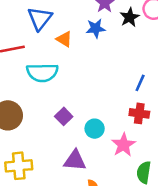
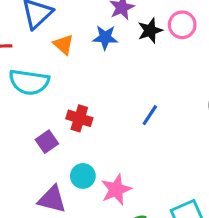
red cross: (139, 113) -> (79, 118), moved
cyan circle: (95, 129) -> (83, 176), moved

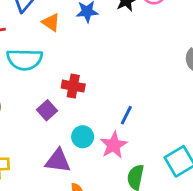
blue line: (150, 115) -> (126, 115), moved

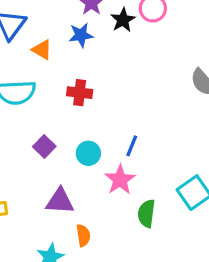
red cross: (73, 86) -> (80, 93), moved
cyan circle: (83, 137) -> (88, 153), moved

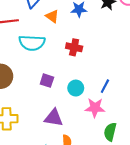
purple square: (44, 146) -> (47, 81), turned -32
pink star: (120, 180) -> (95, 108), turned 30

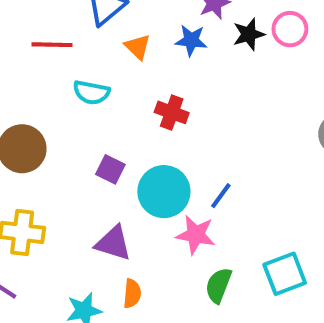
cyan semicircle: (32, 43) -> (91, 92), size x0.7
cyan circle: (76, 88) -> (164, 192), size x1.6

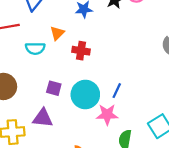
orange triangle: (138, 47) -> (57, 33), moved, turned 42
purple triangle: (113, 243) -> (43, 118), moved

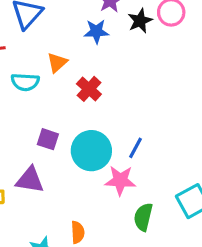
red cross: (81, 51) -> (89, 89), turned 30

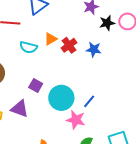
blue star: (96, 31) -> (94, 49), moved
red cross: (89, 89) -> (69, 45), moved

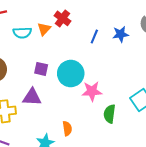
orange triangle: (51, 39) -> (44, 29), moved
blue star: (94, 49) -> (121, 34), moved
blue line: (89, 101) -> (94, 36), moved

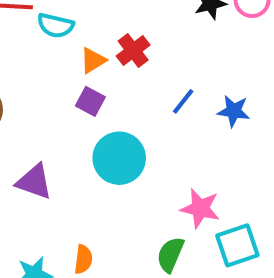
cyan semicircle: (22, 33) -> (56, 25), moved
purple square: (41, 69) -> (90, 101), moved
pink star: (92, 91) -> (200, 208), moved

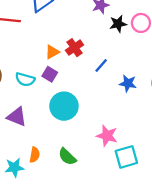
cyan semicircle: (56, 25) -> (25, 79), moved
blue line: (183, 101) -> (101, 65), moved
green semicircle: (170, 255) -> (67, 157), moved, turned -72
orange semicircle: (83, 259) -> (35, 155), moved

